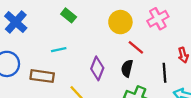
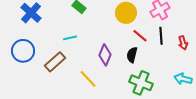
black line: (164, 73) -> (161, 36), moved
brown rectangle: (42, 76) -> (55, 62), turned -50

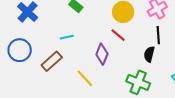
red line: (140, 36) -> (118, 35), moved
black semicircle: (132, 55) -> (149, 54), moved

